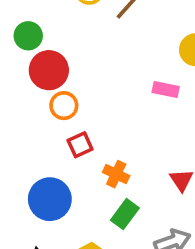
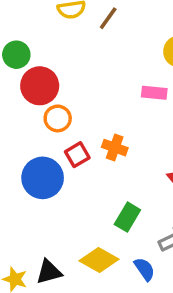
orange cross: (116, 174) -> (115, 148), moved
blue circle: (50, 199) -> (43, 178), moved

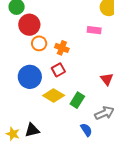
orange cross: (115, 148) -> (62, 48), moved
red square: (77, 155) -> (58, 70), moved
yellow diamond: (99, 260) -> (54, 96), moved

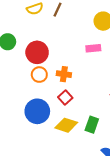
red circle: (29, 25) -> (37, 52), moved

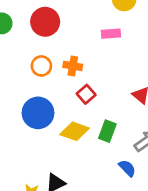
red circle: (37, 52) -> (45, 22), moved
red square: (65, 97) -> (86, 94), moved

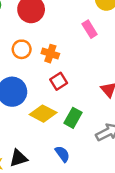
pink rectangle: (111, 34) -> (90, 29), turned 54
blue semicircle: (127, 168) -> (62, 154), moved

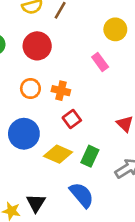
blue semicircle: (62, 154) -> (82, 195), size x1.5
black triangle: (18, 158) -> (36, 203), turned -36

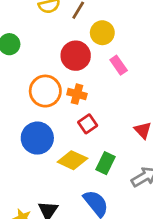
yellow circle: (115, 29) -> (102, 33), moved
red circle: (37, 46) -> (76, 56), moved
orange circle: (30, 88) -> (45, 91), size x1.5

